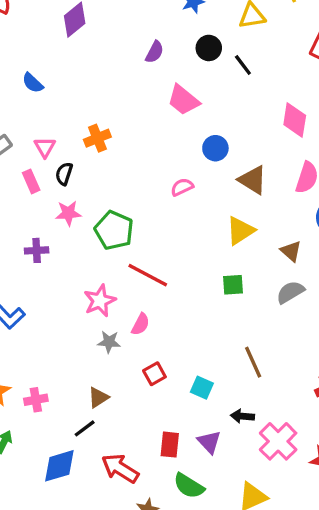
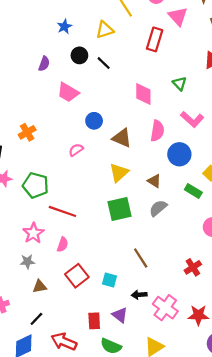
orange cross: (97, 138) -> (27, 132), moved
green square: (233, 285) -> (120, 209), size x1.6
gray star: (109, 342) -> (27, 262), moved
red square: (154, 374) -> (77, 276), size x1.5
brown triangle: (98, 397) -> (40, 286), moved, turned 32

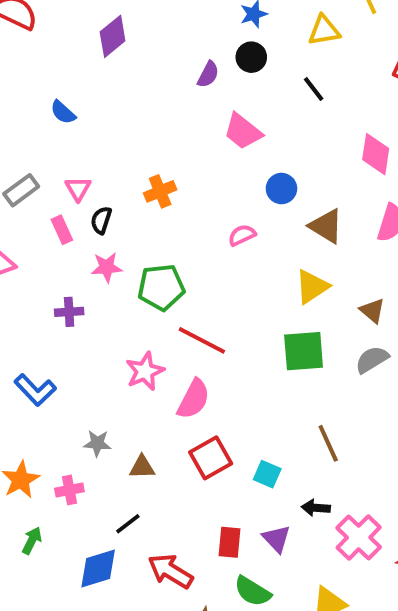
black circle: (79, 55) -> (251, 57), moved
green pentagon: (36, 185) -> (161, 287), turned -30
pink semicircle: (63, 245) -> (194, 399), size x1.5
gray star: (27, 262) -> (97, 443), moved

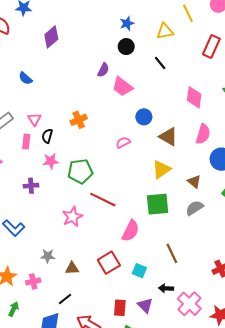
purple semicircle: (208, 74) -> (103, 70), moved
pink rectangle: (62, 230) -> (26, 141), turned 32
pink semicircle: (194, 399) -> (131, 231), moved

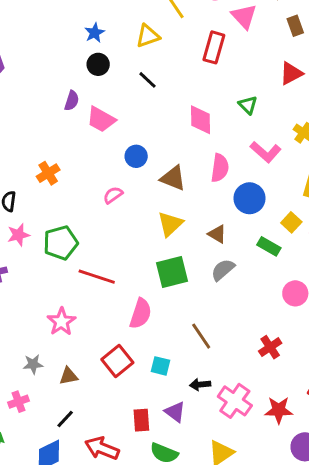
pink star: (72, 217) -> (61, 322), moved

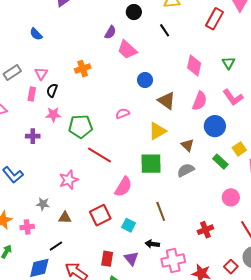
orange cross: (48, 173) -> (83, 69), moved
pink semicircle: (113, 195) -> (123, 113), moved
pink cross: (235, 401) -> (173, 260), turned 30

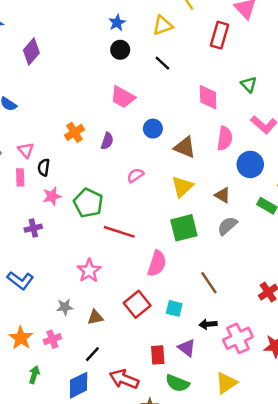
purple semicircle: (110, 32) -> (107, 141), moved
green pentagon: (81, 126) -> (88, 203), turned -30

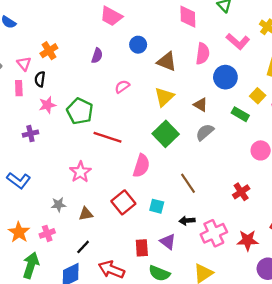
orange cross: (74, 132) -> (49, 51), moved
green square: (184, 228) -> (166, 134), turned -30
green arrow: (34, 375) -> (31, 265), size x1.6

